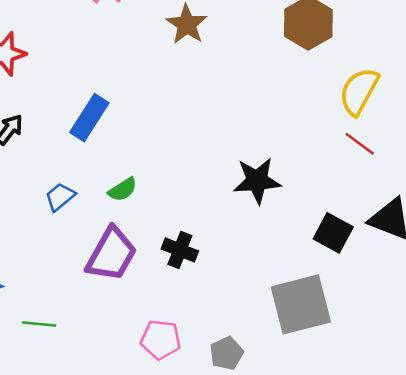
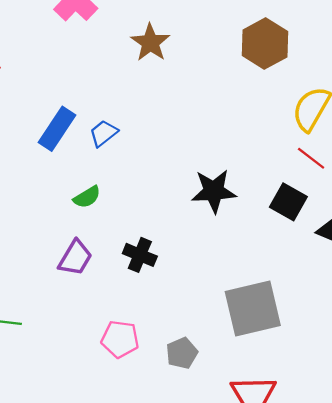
blue trapezoid: (60, 197) -> (104, 133), moved
black square: (333, 233) -> (288, 202), moved
purple trapezoid: (111, 254) -> (75, 258), size x0.7

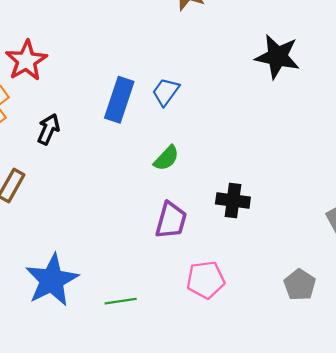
black star: (214, 191) -> (277, 57), moved, turned 30
pink pentagon: (120, 339) -> (206, 280), moved

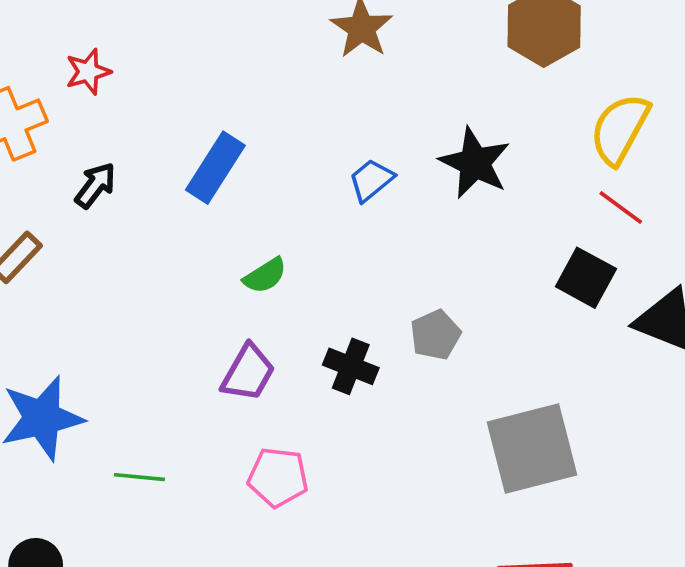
red star: (26, 61) -> (88, 72), size x0.7
blue trapezoid: (166, 92) -> (371, 180), moved
gray pentagon: (300, 285) -> (435, 335), moved

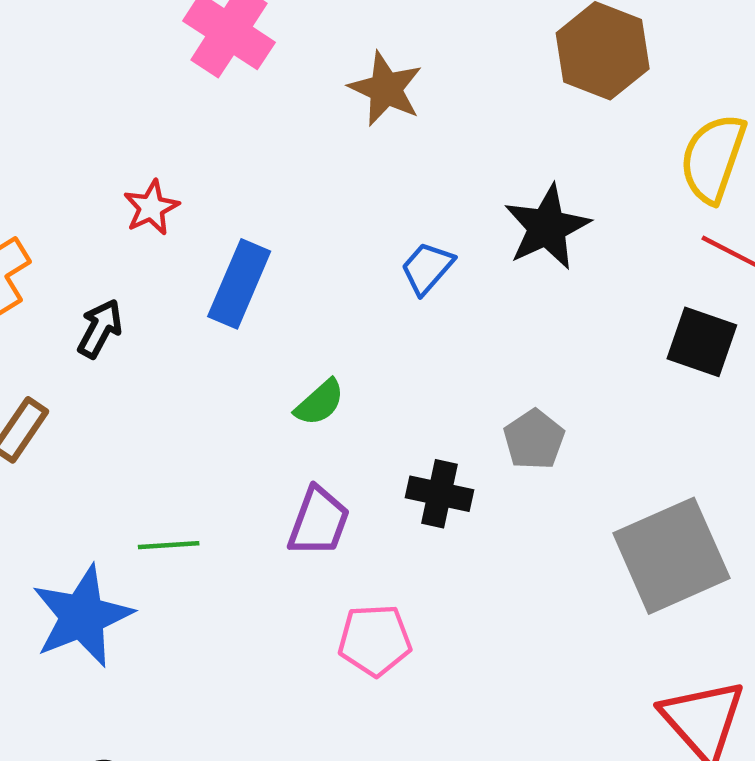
red star: (88, 72) -> (151, 208), moved
black star: (475, 163) -> (547, 227), turned 30
green line: (139, 477) -> (169, 545), moved

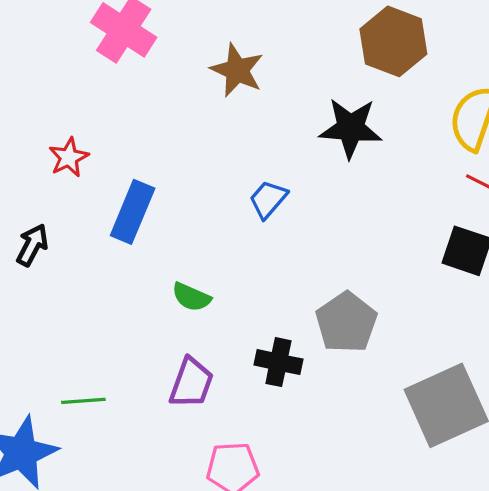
black star: (547, 227) -> (351, 128), moved, turned 30
green semicircle: (320, 403) -> (191, 297), turned 66
gray pentagon: (534, 440) -> (346, 322), size x1.4

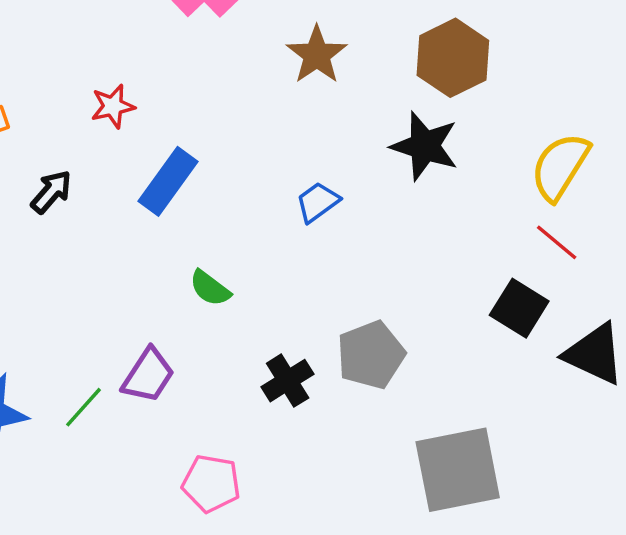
brown hexagon: (393, 41) -> (453, 58), moved
black cross: (278, 362) -> (288, 381), turned 33
purple trapezoid: (191, 383) -> (148, 375), moved
green line: (83, 401) -> (83, 407), moved, turned -57

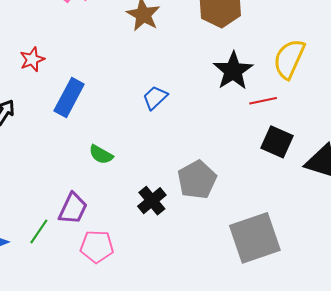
black star: (425, 146) -> (233, 71), moved, turned 30
red line: (557, 242) -> (263, 101), moved, turned -44
pink pentagon: (211, 483) -> (97, 247), moved

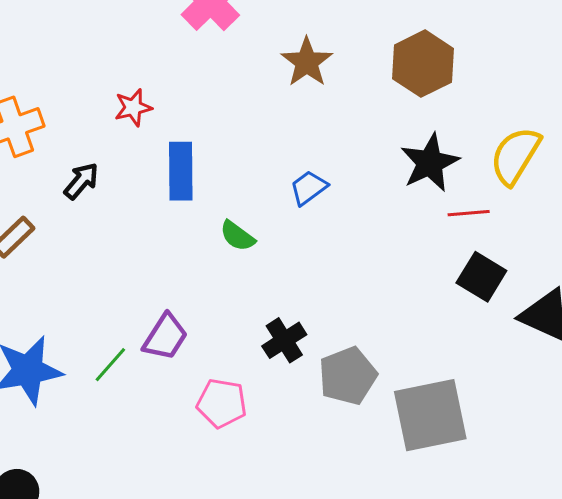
blue rectangle: (69, 97) -> (181, 171), turned -36
green semicircle: (101, 155) -> (237, 236), moved
gray pentagon: (197, 180) -> (348, 376), moved
pink pentagon: (97, 247) -> (222, 403), moved

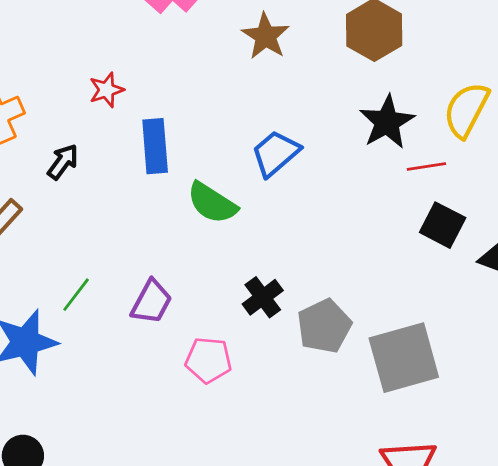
blue trapezoid: (309, 188) -> (275, 153), size x1.4
green semicircle: (237, 236) -> (212, 203), size x1.5
green line: (110, 365) -> (76, 295), moved

